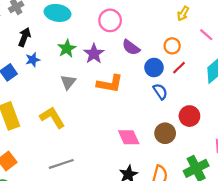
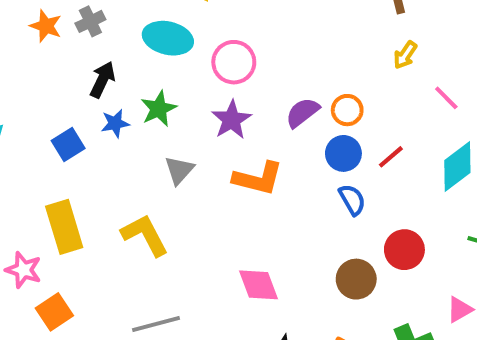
pink circle: (110, 20) -> (234, 62), moved
orange circle: (172, 46) -> (347, 110), moved
purple semicircle: (131, 47) -> (302, 113), turned 102
green star: (67, 48) -> (159, 109), moved
pink diamond: (129, 137) -> (258, 285), moved

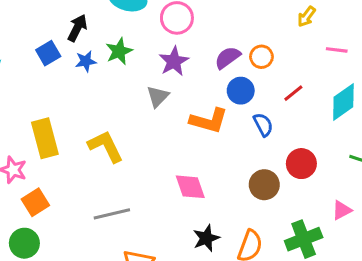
pink line: (446, 98) -> (337, 50), turned -40
blue square: (68, 145) -> (48, 53), moved
blue circle: (343, 153) -> (241, 91), moved
gray triangle: (179, 170) -> (158, 96), moved
orange L-shape: (258, 178) -> (209, 121), moved

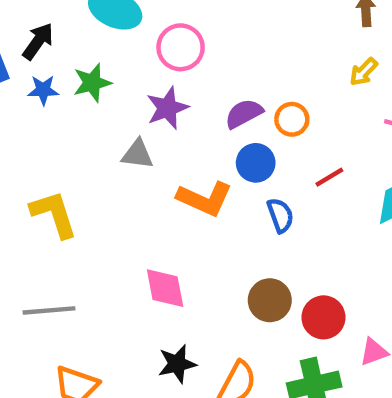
gray triangle: (158, 96) -> (138, 154), turned 45
red circle: (301, 164) -> (323, 317), moved

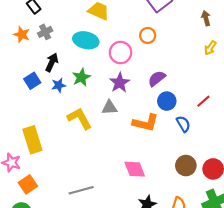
orange circle: (292, 119) -> (148, 35), moved
yellow L-shape: (54, 214) -> (80, 118), moved

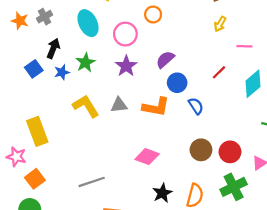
cyan ellipse: (86, 40) -> (88, 23), turned 55
red line: (203, 101) -> (219, 72), moved
gray triangle: (109, 107) -> (119, 105), moved
pink diamond: (135, 169) -> (147, 157), turned -45

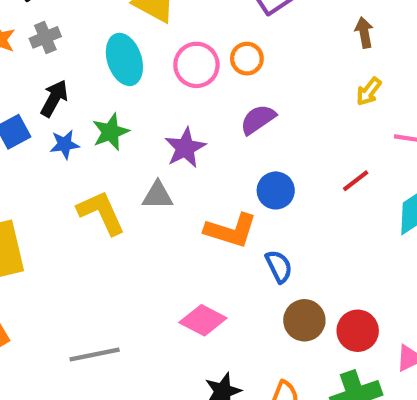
pink circle: (125, 34) -> (196, 65), moved
purple semicircle: (165, 59) -> (258, 119), moved
gray triangle: (119, 105) -> (158, 195), moved
blue semicircle: (196, 106) -> (279, 266), moved

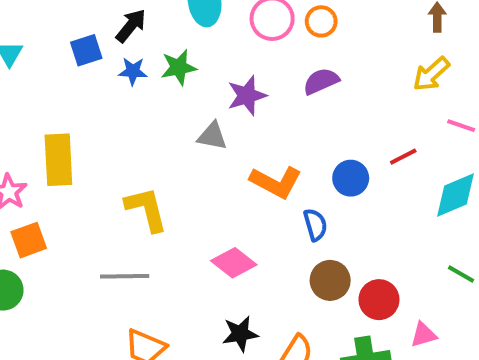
yellow arrow: (369, 91) -> (431, 74), size x1.4
blue circle: (276, 190) -> (351, 178), moved
yellow L-shape: (101, 213) -> (146, 209), moved

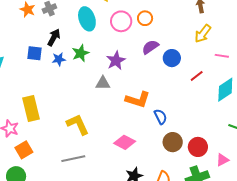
blue square: (86, 50) -> (34, 53), turned 35
blue circle: (351, 178) -> (172, 58), moved

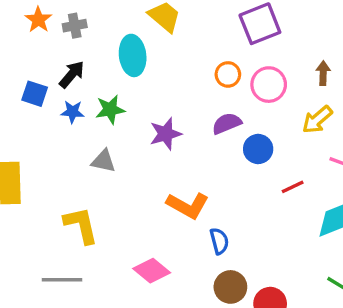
pink circle: (121, 21) -> (269, 85), moved
gray triangle: (103, 83) -> (103, 161), moved

